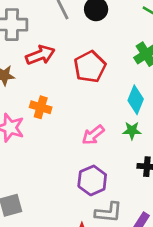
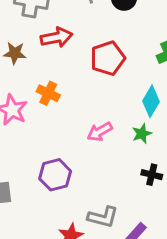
green star: (132, 131) -> (142, 134), turned -30
purple hexagon: (92, 180) -> (55, 175), moved

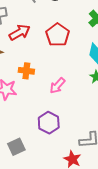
pink arrow: (100, 132) -> (57, 86), moved

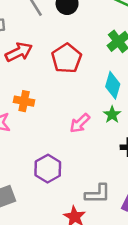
pink arrow: (57, 86) -> (80, 123), moved

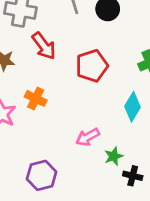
red arrow: (19, 52) -> (44, 46), turned 64
green star: (112, 115) -> (114, 156), moved

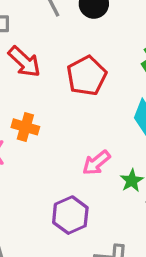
purple hexagon: (42, 175) -> (70, 215), moved

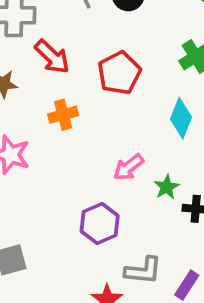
orange cross: (25, 127) -> (63, 115), moved, turned -32

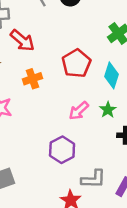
red pentagon: (119, 73) -> (76, 63), moved
green star: (167, 187) -> (108, 110), moved

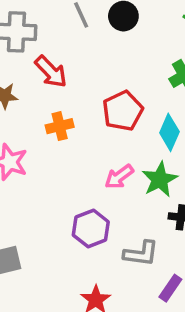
green star: (108, 110) -> (160, 179), size x1.5
gray L-shape: (93, 179) -> (141, 253), moved

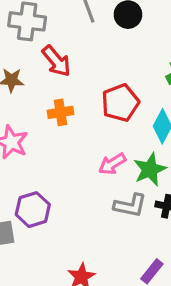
purple hexagon: (91, 228) -> (33, 210), moved
gray L-shape: (141, 253) -> (130, 205), moved

